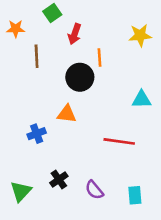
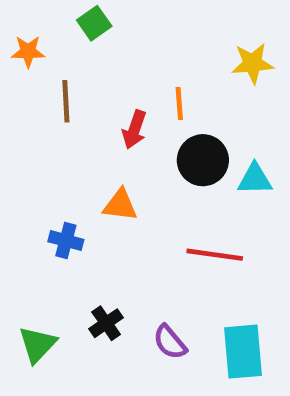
red arrow: (75, 34) -> (134, 129), moved
black circle: (80, 77) -> (203, 160), moved
blue cross: (37, 134) -> (66, 241), turned 36
cyan rectangle: (135, 195) -> (243, 352), size x1.6

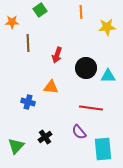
orange line: (179, 104) -> (81, 12), moved
purple semicircle: (170, 342) -> (79, 132), moved

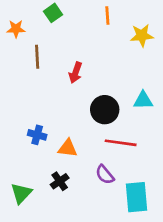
black circle: (86, 68) -> (105, 110), moved
orange triangle: (51, 87) -> (68, 148), moved

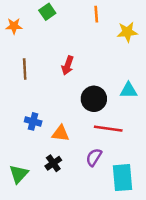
brown line: (37, 57) -> (25, 69), moved
purple semicircle: (105, 175) -> (94, 157), turned 72

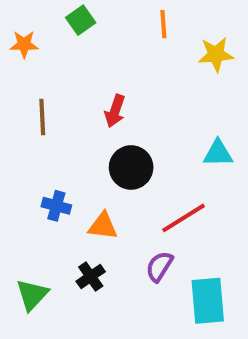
black circle: (94, 99) -> (131, 167), moved
red line: (108, 129) -> (184, 218), turned -40

